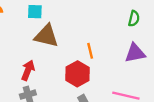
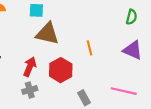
purple triangle: (135, 53) -> (133, 50), turned 35
red hexagon: (77, 74) -> (61, 70), moved

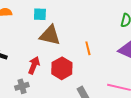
gray cross: (30, 90) -> (22, 86), moved

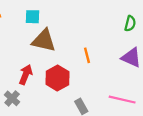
gray cross: (22, 86) -> (12, 98), turned -32

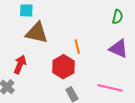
red hexagon: (57, 78) -> (63, 67), moved

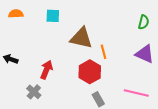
brown triangle: (37, 33) -> (81, 38), moved

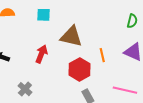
orange line: (104, 52) -> (102, 55), moved
red arrow: (46, 70) -> (41, 54), moved

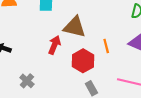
red arrow: (41, 54) -> (54, 45), moved

